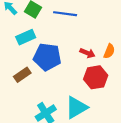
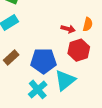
blue pentagon: (47, 57) -> (43, 61), moved

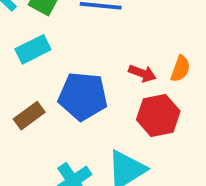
blue pentagon: (43, 61) -> (83, 96), moved

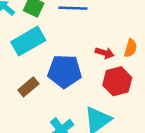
cyan rectangle: (33, 49) -> (28, 41), size x1.4

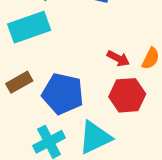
blue pentagon: (65, 71) -> (63, 94), moved

